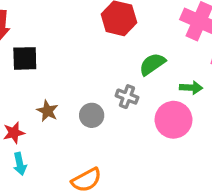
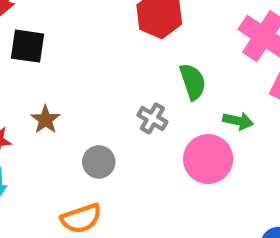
green semicircle: (152, 64) -> (193, 82), turned 96
gray circle: (92, 115) -> (99, 162), moved

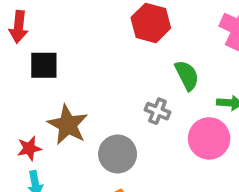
brown star: (45, 120) -> (68, 125), size x1.6
gray circle: (99, 162) -> (118, 154), size x1.4

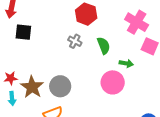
gray cross: (157, 111) -> (75, 41), moved
brown star: (68, 125) -> (32, 87), moved

